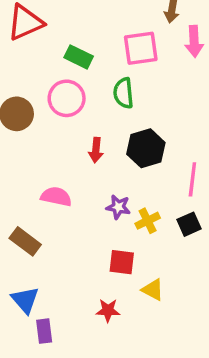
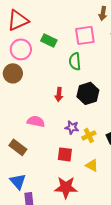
pink circle: (67, 98) -> (21, 49), moved
red square: (122, 262) -> (65, 154), moved
yellow triangle: (153, 290) -> (92, 165), moved
red star: (108, 310) -> (66, 187), size x1.6

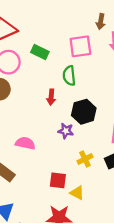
red arrow: (59, 94) -> (51, 97), moved
purple star: (72, 127) -> (66, 131), moved
yellow triangle: (92, 165) -> (77, 193), moved

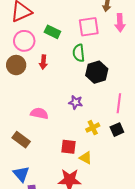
red arrow: (51, 97) -> (43, 62), moved
black hexagon: (84, 112) -> (97, 72), moved

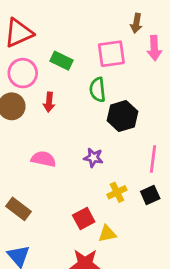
pink semicircle: (39, 113) -> (43, 159), moved
red square: (69, 147) -> (84, 219), turned -35
yellow triangle: (86, 158) -> (107, 234), turned -40

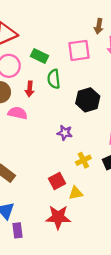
green semicircle: (98, 90) -> (54, 79), moved
pink semicircle: (43, 159) -> (18, 113), moved

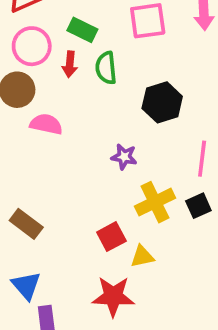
red arrow: (30, 89) -> (70, 64), moved
yellow cross: (83, 160) -> (155, 202), size x1.5

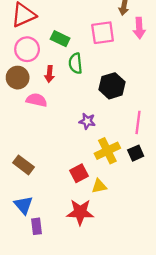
red arrow: (70, 64) -> (49, 74), moved

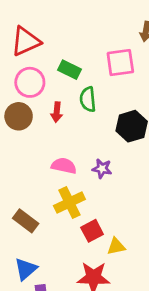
pink semicircle: (36, 100) -> (64, 166), moved
yellow cross: (107, 151) -> (69, 203), moved
blue triangle: (23, 205) -> (26, 269), turned 30

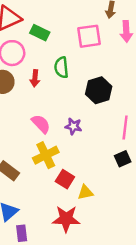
green rectangle: (69, 70) -> (40, 33), moved
pink semicircle: (64, 166) -> (41, 124), turned 35
red square: (92, 231) -> (65, 179), turned -30

